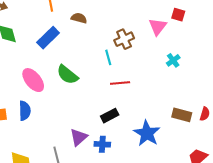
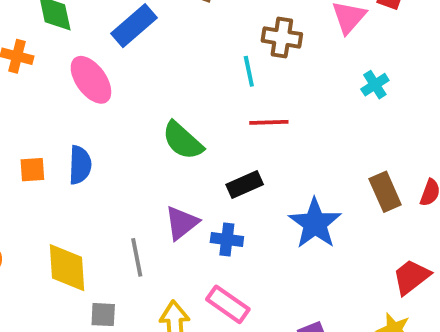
brown cross: (124, 39) -> (282, 37), turned 30
green semicircle: (67, 75) -> (183, 141), moved
pink ellipse: (33, 80) -> (91, 80), moved
brown rectangle: (182, 115) -> (385, 192), turned 48

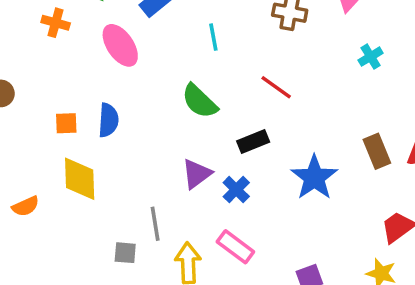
cyan line: (249, 71) -> (213, 37), moved
red line: (269, 122) -> (276, 87), turned 36
blue cross: (227, 240) -> (236, 190), turned 36
gray line: (137, 257) -> (155, 224), moved
yellow diamond: (67, 268) -> (80, 179), moved

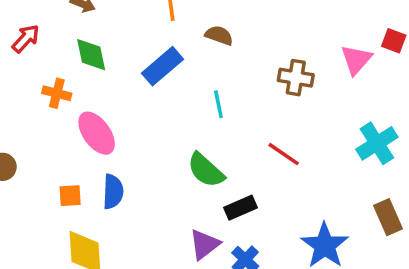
pink ellipse: (120, 45) -> (97, 133), moved
cyan cross: (371, 57) -> (377, 143), moved, size x1.6
black rectangle: (253, 141) -> (240, 208), moved

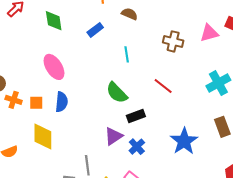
pink triangle: (356, 60) -> (209, 33), turned 30
blue rectangle: (163, 66) -> (95, 30), size x0.7
orange cross: (57, 93) -> (14, 100), moved

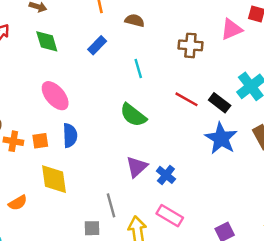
black rectangle: (136, 116) -> (220, 103), moved, turned 66
blue star: (184, 141) -> (221, 138), moved

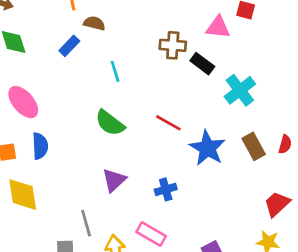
brown semicircle: (135, 20) -> (94, 23), moved
pink triangle: (231, 29) -> (218, 27), turned 30
red line: (187, 99) -> (168, 123), moved
black rectangle: (220, 103) -> (202, 64), moved
blue cross: (166, 175) -> (166, 189), moved, turned 36

